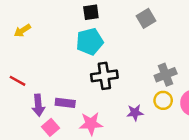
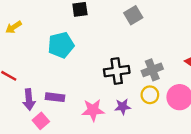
cyan pentagon: (90, 42) -> (61, 45), moved
black cross: (104, 76) -> (117, 71), moved
pink star: (91, 124) -> (93, 110), moved

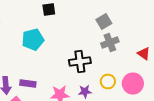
gray square: (133, 15) -> (104, 22), moved
gray cross: (152, 70) -> (110, 42), moved

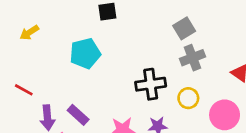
yellow circle: (108, 82) -> (188, 98), moved
purple rectangle: (28, 84) -> (78, 115), turned 35

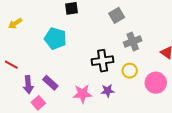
gray square: (184, 28) -> (117, 15), moved
cyan pentagon: (85, 54) -> (55, 39), turned 30

